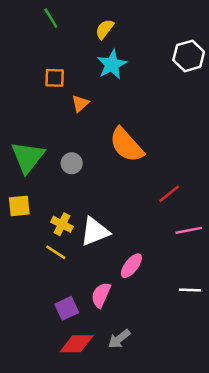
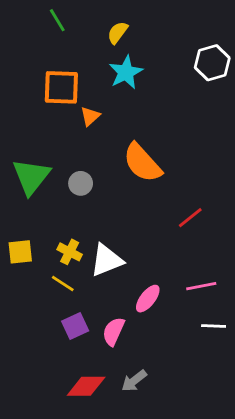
orange square: (55, 78) -> (61, 87), size x1.6
yellow square: (19, 206) -> (20, 252), moved
pink line: (189, 230) -> (201, 286), moved
purple square: (67, 308) -> (75, 326), moved

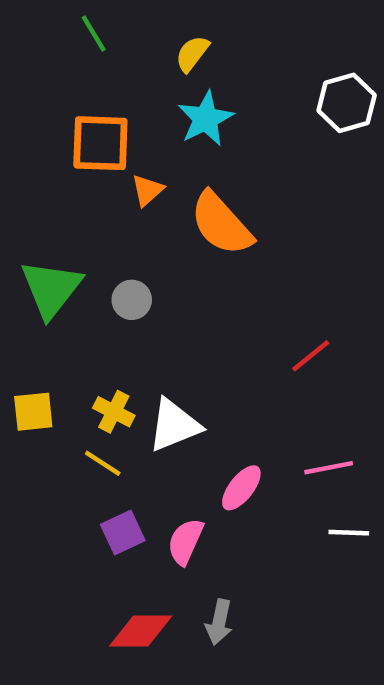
orange semicircle: (142, 163) -> (221, 224), moved
gray arrow: (134, 381) -> (219, 622), turned -40

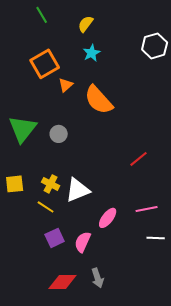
cyan star: (206, 119) -> (92, 53), size x0.7
orange square: (100, 143) -> (45, 64), turned -32
gray arrow: (219, 622) -> (98, 278), turned -30

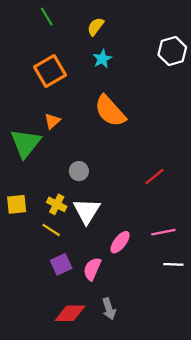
orange triangle: (66, 85) -> (52, 121), moved
gray circle: (59, 134) -> (79, 171), moved
white triangle: (78, 190) -> (87, 211), turned -36

